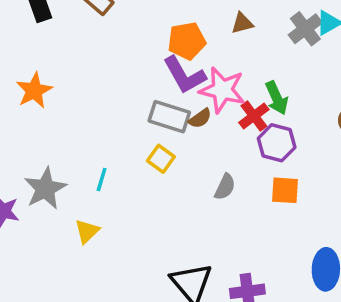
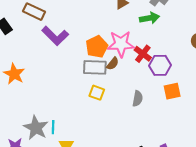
orange pentagon: (187, 41) -> (97, 47), moved
purple L-shape: (184, 75) -> (55, 36), moved
green arrow: (277, 98) -> (149, 18), moved, turned -60
cyan line: (102, 179) -> (53, 127), moved

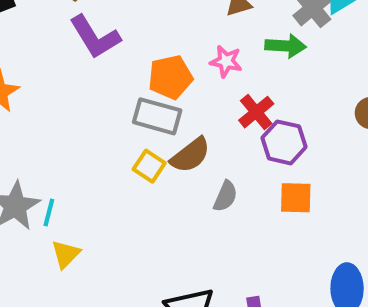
pink star: (121, 44) -> (226, 61), moved, size x0.6
brown semicircle: (113, 64) -> (190, 155), moved, size x1.5

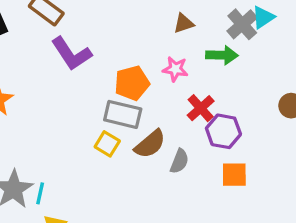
yellow square: (149, 166) -> (107, 144), moved
gray semicircle: (225, 196) -> (179, 161), moved

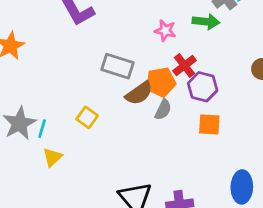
orange pentagon: (132, 83) -> (161, 82), moved
yellow square: (107, 144) -> (87, 117), moved

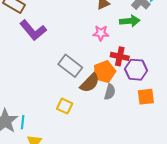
gray rectangle: (118, 66) -> (70, 66), turned 30
red cross: (185, 66) -> (120, 56), turned -30
yellow square: (87, 117) -> (65, 106), moved

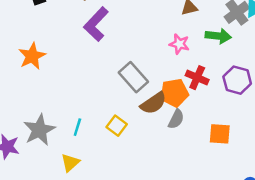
purple L-shape: (33, 30) -> (96, 24), turned 72
purple hexagon: (136, 70) -> (237, 80), moved
cyan line: (23, 122) -> (77, 127), moved

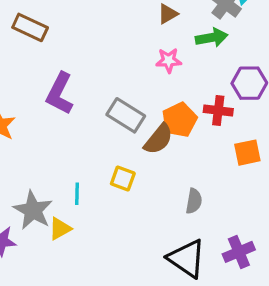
purple L-shape: (96, 24) -> (60, 94), moved
red cross: (197, 78) -> (218, 110), moved
gray semicircle: (176, 119) -> (194, 201), moved
yellow triangle: (70, 163) -> (60, 229), moved, turned 30

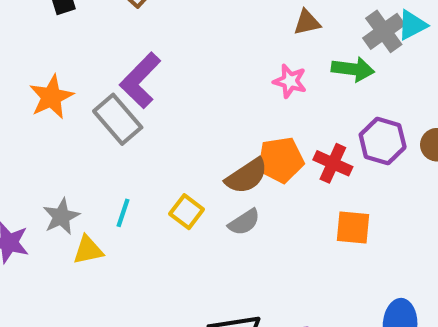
gray rectangle: (126, 115) -> (118, 119), moved
gray semicircle: (194, 201) -> (244, 222), moved, turned 30
gray star: (33, 210) -> (61, 217), size x0.7

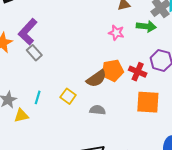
purple L-shape: (140, 80) -> (28, 32), moved
gray rectangle: (118, 119) -> (34, 53), size x0.7
gray semicircle: (244, 222) -> (98, 110), moved, turned -140
orange square: (353, 227) -> (148, 102), size x1.4

